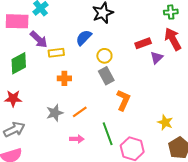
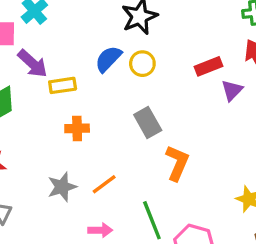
yellow circle: (104, 56) -> (142, 64), moved

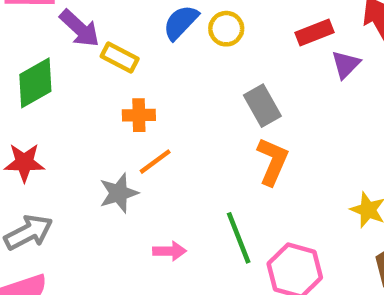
yellow rectangle: (63, 85) -> (120, 58), turned 36
gray rectangle: (148, 122) -> (262, 106), moved
orange line: (104, 184) -> (155, 162), moved

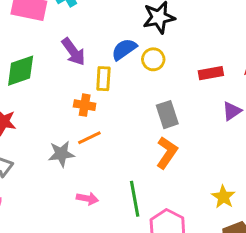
purple arrow: (80, 28) -> (73, 52), moved
yellow rectangle: (120, 58) -> (103, 79), moved, turned 55
purple triangle: (346, 64) -> (232, 111), moved

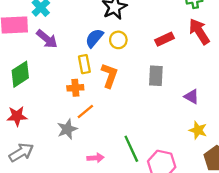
purple arrow: (73, 52) -> (47, 39), moved
purple triangle: (232, 111) -> (192, 96), moved, turned -42
gray rectangle: (167, 115) -> (156, 76), moved, turned 36
orange L-shape: (167, 153) -> (109, 75), moved

